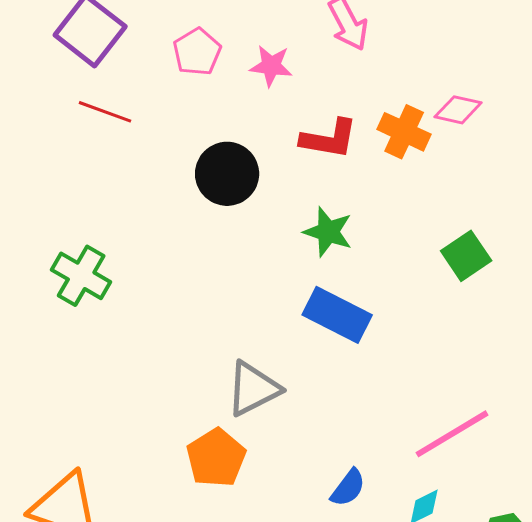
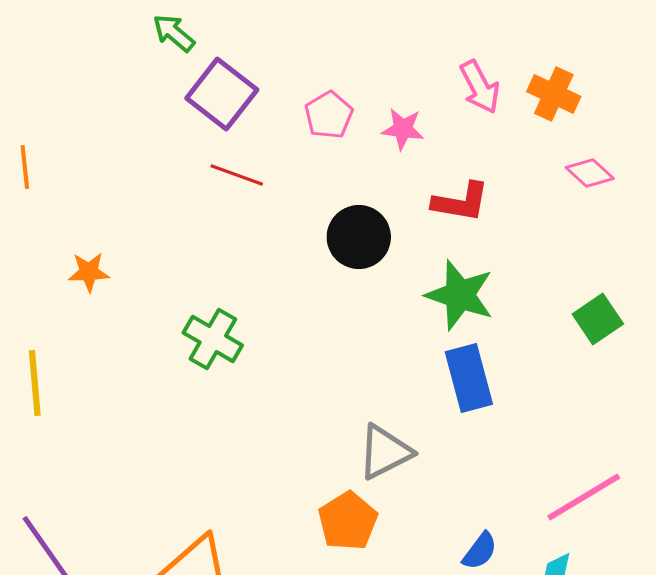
pink diamond: (458, 110) -> (590, 173), turned 30
orange cross: (404, 132) -> (554, 94), moved
green star: (328, 232) -> (460, 295), size x1.4
blue rectangle: (337, 315) -> (469, 378), turned 48

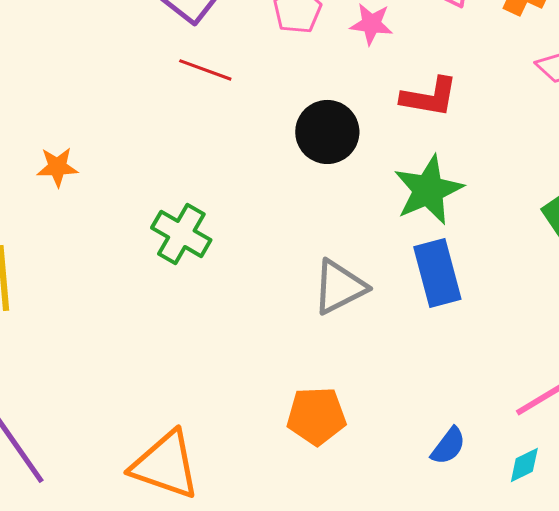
green star: (460, 295) -> (428, 190), turned 30
gray triangle: (385, 452) -> (339, 287), moved
orange pentagon: (348, 521) -> (316, 416), turned 30

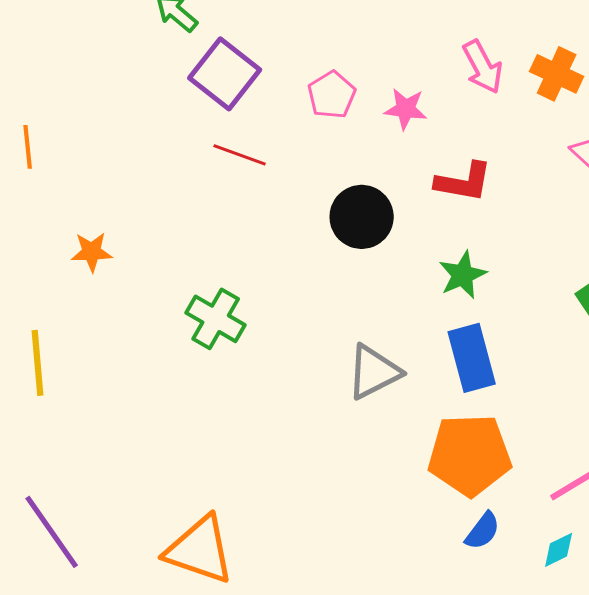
green star: (428, 190) -> (463, 275), size x0.7
orange pentagon: (316, 416) -> (470, 455), moved, size x1.4

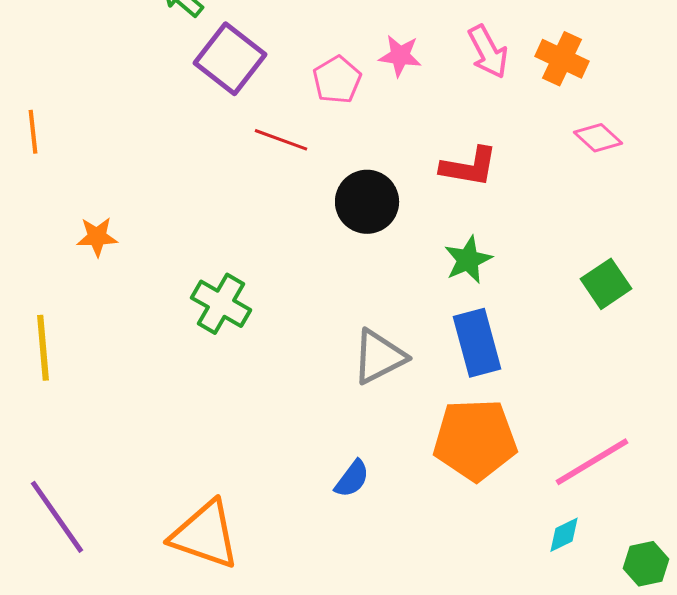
pink star: (406, 109) -> (400, 56), moved
red line: (240, 155) -> (281, 140), moved
blue semicircle: (483, 531) -> (352, 479), moved

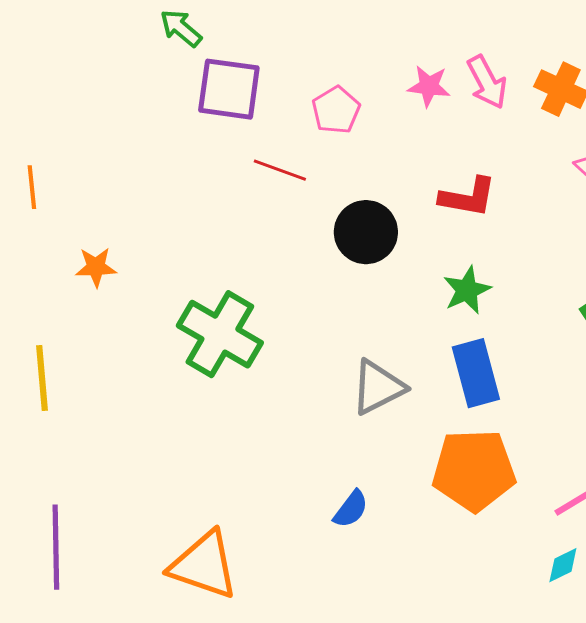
pink star: (400, 56) -> (429, 86), moved
purple square: (230, 59) -> (229, 89), turned -30
orange line: (33, 132) -> (32, 187), moved
green cross: (221, 304) -> (220, 334), size x1.4
purple line: (57, 517) -> (56, 547), turned 34

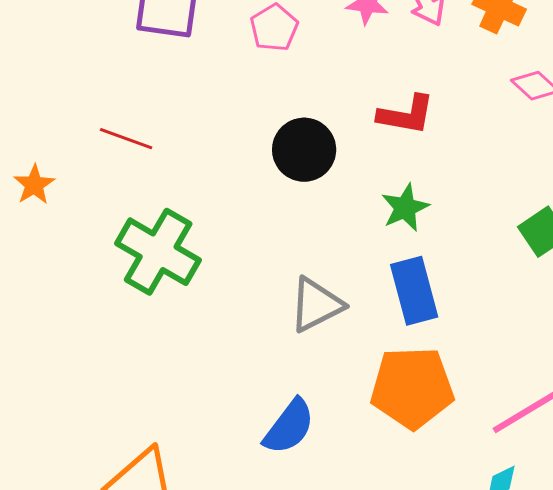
red line: (280, 170) -> (126, 139), moved
orange star: (96, 267) -> (34, 185), turned -30
blue semicircle: (351, 509) -> (289, 427), size x1.5

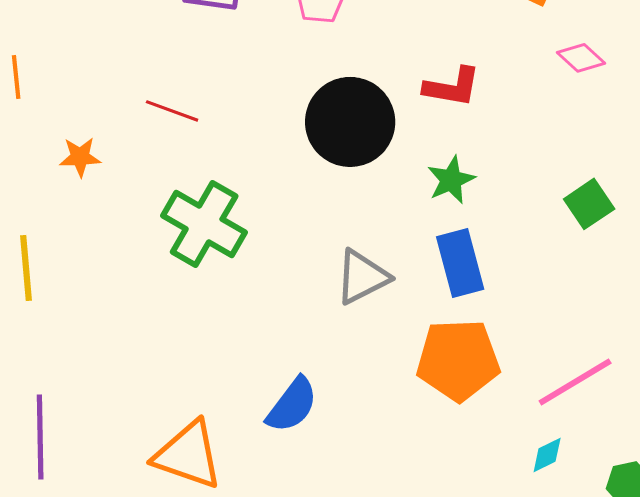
black circle: (304, 150) -> (350, 122), size x1.4
orange star: (34, 185) -> (80, 157), turned 30
blue semicircle: (289, 427) -> (292, 405), moved

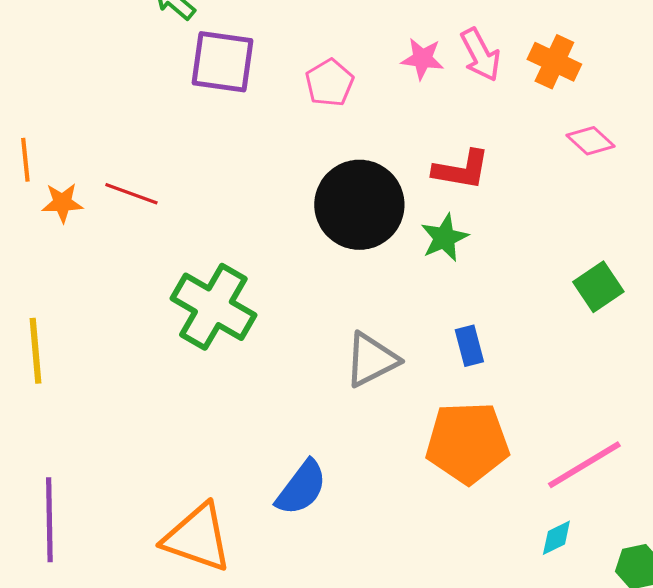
red line: (172, 111) -> (131, 194), moved
orange star: (80, 157) -> (62, 203), moved
green star: (451, 180) -> (444, 238), moved
blue rectangle: (460, 263) -> (469, 346), size x0.6

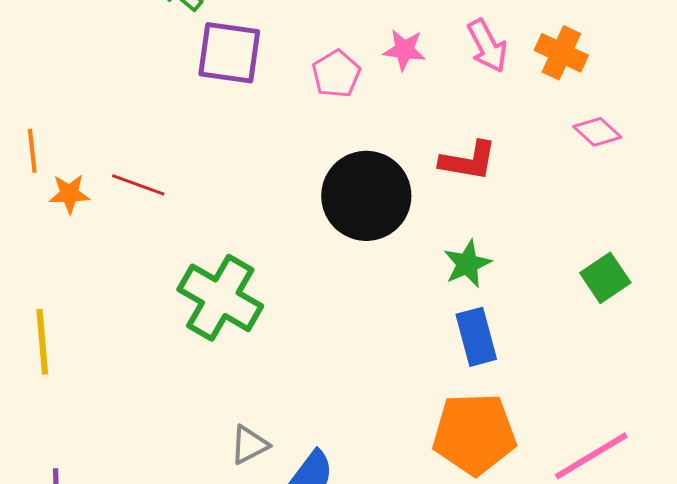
pink star: (422, 59) -> (404, 50), moved
green star: (444, 238) -> (467, 264), moved
blue rectangle: (469, 346) -> (476, 337), size x1.4
gray triangle: (371, 360) -> (249, 445), moved, size x0.7

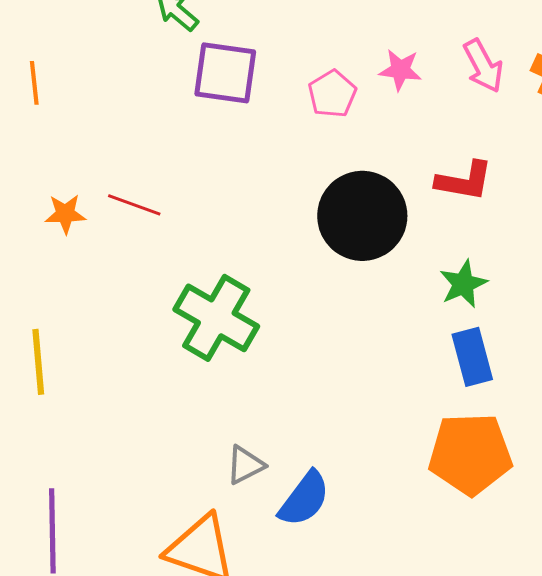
orange line: (32, 151) -> (34, 83), moved

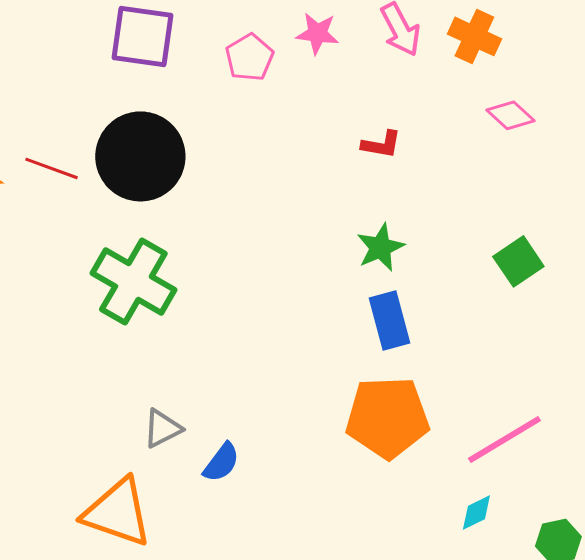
red L-shape: (464, 181) -> (381, 144), size x0.7
black circle: (362, 216) -> (140, 156), moved
blue semicircle: (304, 499) -> (221, 462), size x0.7

